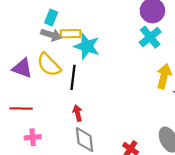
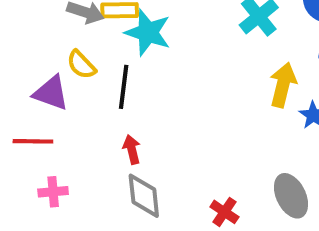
yellow semicircle: (49, 65) -> (81, 65), size x0.7
purple triangle: (22, 68) -> (51, 93), moved

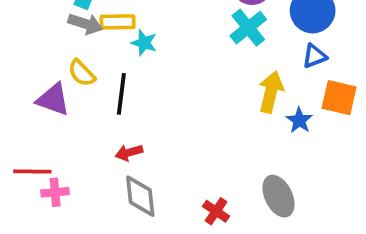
cyan star: (148, 32) -> (144, 43), size x0.6
red line: (33, 141) -> (32, 171), moved
red arrow: (132, 149) -> (129, 153), turned -92

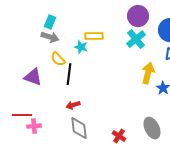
yellow rectangle: (118, 22) -> (94, 36), moved
yellow semicircle: (82, 73) -> (58, 59), moved

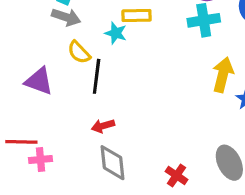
cyan cross: (136, 39) -> (204, 20), turned 30

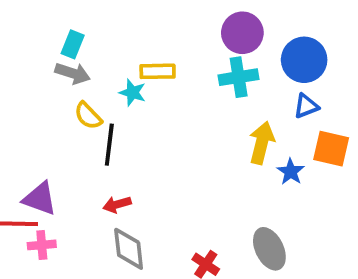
purple triangle: (39, 81) -> (40, 199), moved

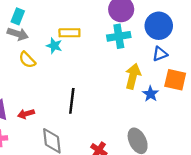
black line: (109, 145) -> (72, 101), moved
red arrow: (117, 204) -> (26, 114), moved

